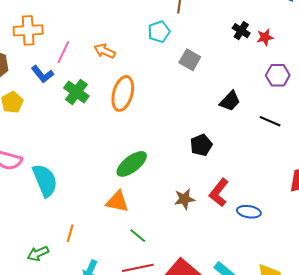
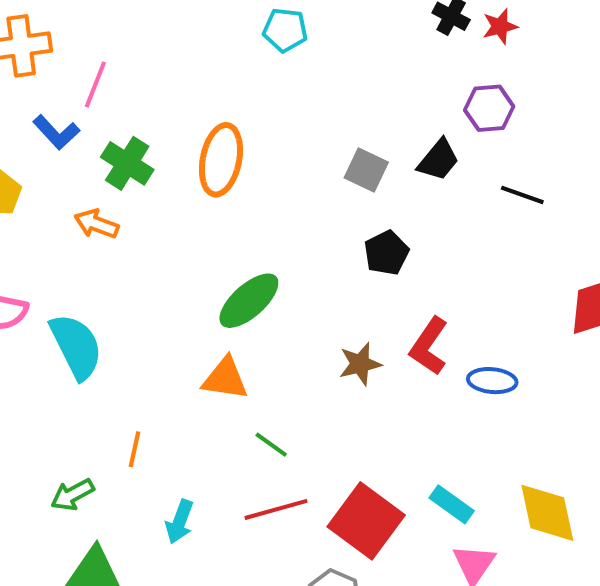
cyan pentagon: (159, 32) -> (285, 30), turned 30
orange arrow: (105, 51) -> (96, 224), moved
gray square: (190, 60) -> (366, 170), moved
purple hexagon: (278, 75) -> (489, 108), moved

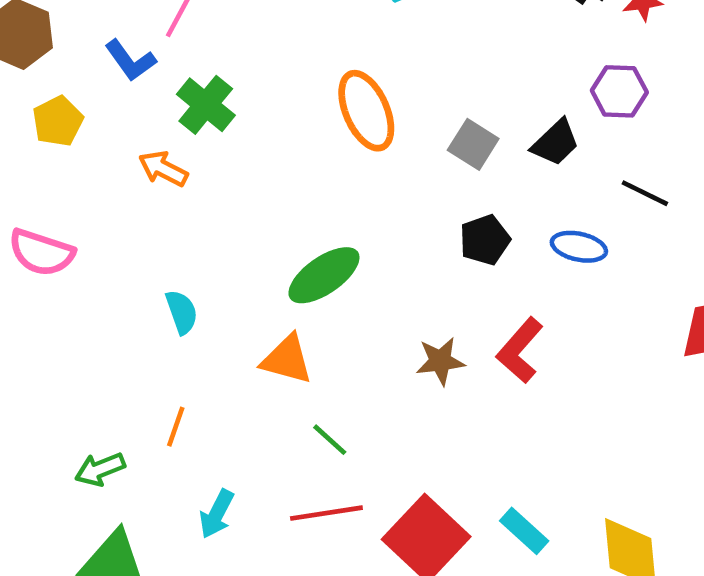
orange ellipse: (221, 160) -> (366, 111), moved, turned -42
cyan semicircle: (76, 346) -> (182, 312), moved, size x0.6
blue ellipse: (492, 381) -> (579, 247), moved

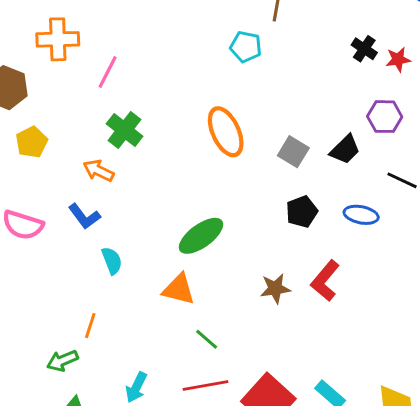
blue L-shape: (130, 60) -> (84, 216), moved
orange line: (176, 427) -> (90, 326), moved

